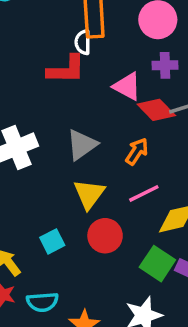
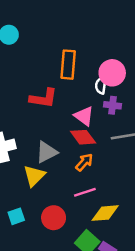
white semicircle: (83, 42) -> (101, 85), moved
red diamond: (156, 110) -> (83, 137), moved
yellow triangle: (89, 194) -> (34, 176), moved

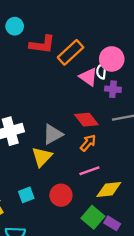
orange rectangle: (68, 65) -> (71, 52), turned 44
red L-shape: (43, 98) -> (42, 44), moved
pink triangle: (84, 116) -> (88, 77), moved

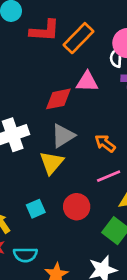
pink triangle: (88, 77) -> (87, 82), moved, turned -30
red diamond: (86, 120) -> (58, 99), moved, turned -60
orange arrow: (88, 143) -> (105, 143), turned -90

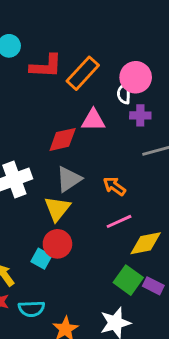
red circle: (77, 207) -> (57, 244), moved
cyan square: (36, 209) -> (41, 259), turned -36

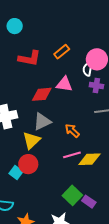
red L-shape: (46, 66) -> (29, 58), moved
orange rectangle: (83, 73) -> (62, 52), size x0.7
yellow diamond: (146, 243) -> (89, 159), moved

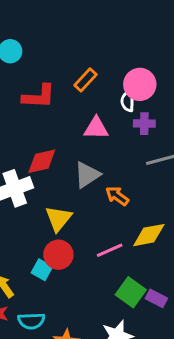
red diamond: (42, 94) -> (42, 161), moved
gray triangle: (42, 122) -> (87, 175), moved
pink line: (72, 155) -> (110, 250), moved

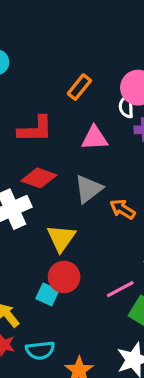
red L-shape: (39, 96) -> (35, 129), moved
red diamond: (42, 161) -> (39, 178), turned 36
pink line: (110, 250) -> (120, 289), moved

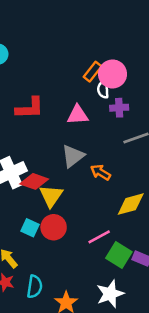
orange rectangle: (79, 87) -> (93, 72), moved
red diamond: (39, 178) -> (34, 181), moved
cyan square: (47, 294) -> (30, 228), moved
cyan semicircle: (40, 350) -> (35, 287), turned -75

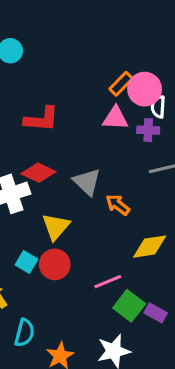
white semicircle: (103, 89) -> (158, 107), moved
pink triangle: (78, 115) -> (115, 118), moved
gray triangle: (73, 156) -> (87, 182), turned -45
red diamond: (34, 181) -> (38, 173), moved

